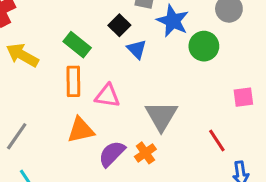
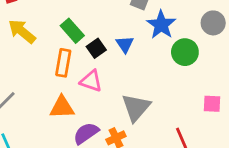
black square: (119, 25) -> (96, 48), moved

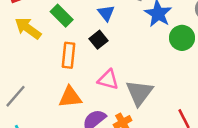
green rectangle: (72, 31) -> (62, 16), moved
blue triangle: (125, 44) -> (106, 13), moved
pink triangle: (91, 81) -> (108, 80), moved

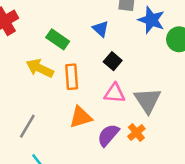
yellow arrow: (28, 28) -> (40, 68), moved
black square: (99, 40) -> (113, 61), moved

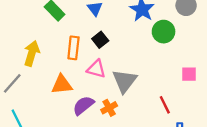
yellow arrow: (40, 68) -> (32, 53), moved, turned 70
orange rectangle: (72, 77) -> (73, 48), moved

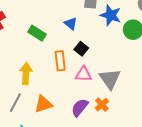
orange triangle: (62, 84) -> (43, 104), moved

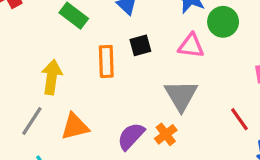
black square: (81, 49) -> (140, 45), turned 32
pink triangle: (84, 74) -> (191, 46), moved

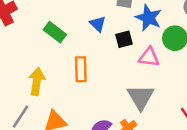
black square: (140, 45) -> (124, 39), moved

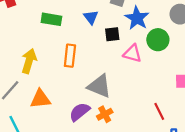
green rectangle: (55, 32) -> (51, 19), turned -36
gray triangle: (141, 97) -> (99, 86), moved, turned -45

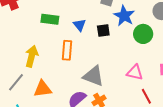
blue triangle: (91, 17) -> (80, 25), moved
pink triangle: (132, 53) -> (135, 72), moved

